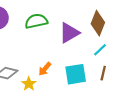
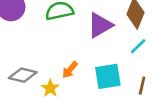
brown line: (103, 73) -> (142, 86), moved

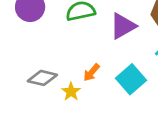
cyan square: (108, 76) -> (131, 79), turned -32

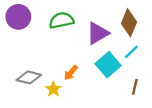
cyan square: (131, 79) -> (108, 65), moved

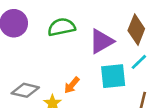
cyan square: (108, 65) -> (113, 76), turned 35

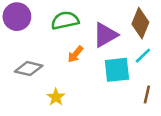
orange arrow: (72, 85) -> (75, 54), moved
gray diamond: (25, 90) -> (29, 69), moved

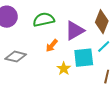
yellow star: (56, 97) -> (64, 69), moved

